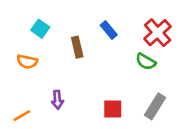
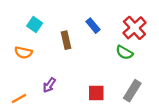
purple arrow: (57, 100) -> (49, 85), turned 40

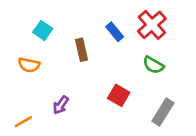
red cross: (134, 28) -> (152, 25), moved
red square: (96, 93) -> (119, 95), moved, turned 30

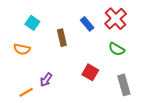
gray rectangle: (163, 112) -> (124, 85), turned -48
orange line: (23, 122) -> (26, 92), moved

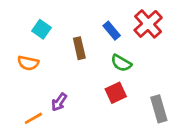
green semicircle: (117, 49) -> (121, 63), moved
red square: (90, 72) -> (116, 93), turned 35

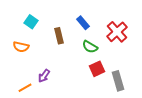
red cross: (148, 24) -> (117, 32), moved
red square: (116, 93) -> (97, 69), moved

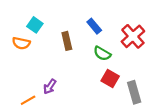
orange semicircle: (21, 47) -> (21, 43), moved
red square: (97, 69) -> (110, 79), turned -35

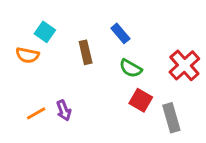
red cross: (133, 36) -> (184, 65), moved
purple arrow: (50, 87) -> (64, 110), turned -56
orange line: (28, 100) -> (36, 113), moved

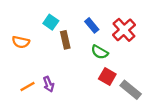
cyan square: (45, 32) -> (51, 22), moved
red cross: (184, 65) -> (124, 30), moved
gray rectangle: (171, 118) -> (131, 90), turned -35

